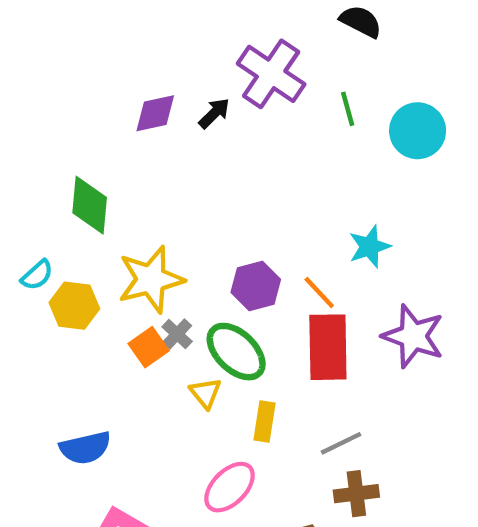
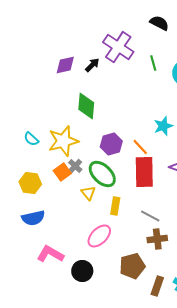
green diamond: (90, 205) -> (86, 106), moved
cyan semicircle: (37, 275) -> (31, 139), moved, turned 84
yellow hexagon: (74, 306) -> (30, 183), moved
gray line: (341, 443) -> (150, 216), turned 54

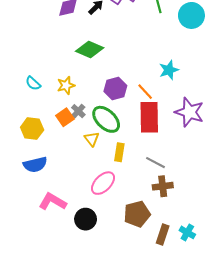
green diamond: (86, 106) -> (90, 49), turned -72
yellow star: (63, 141) -> (66, 85), size x0.6

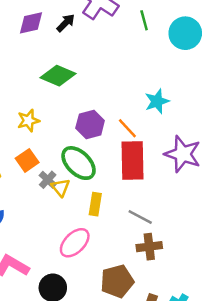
gray cross: (78, 111) -> (48, 180), moved

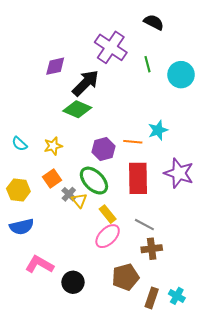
black arrow: (66, 23) -> (86, 83), moved, size x1.8
orange line: (127, 128) -> (133, 142), moved, turned -42
yellow rectangle: (95, 204) -> (108, 214), turned -48
pink ellipse: (75, 243) -> (108, 236), moved

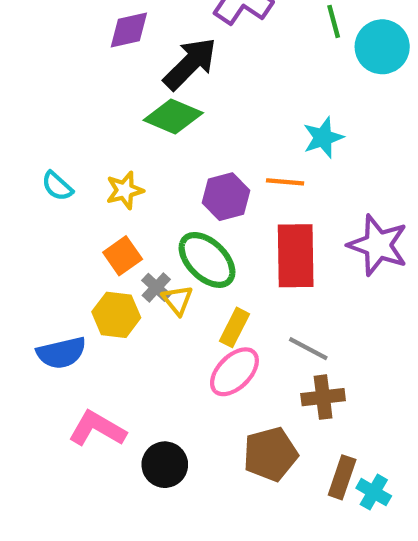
green line: (147, 64) -> (334, 21), moved
cyan star: (158, 130) -> (323, 138), moved
yellow hexagon: (18, 190) -> (116, 315), moved
yellow rectangle: (108, 214) -> (234, 327), turned 66
brown rectangle: (152, 298) -> (342, 477), moved

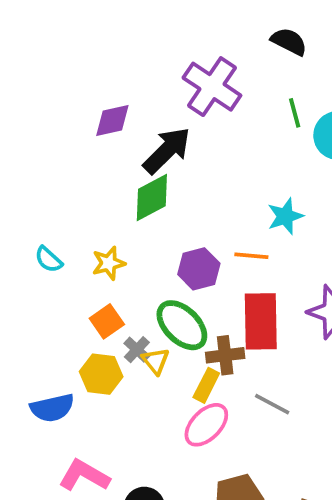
green diamond: (173, 116) -> (152, 197), turned -51
brown cross: (323, 397) -> (225, 355), moved

